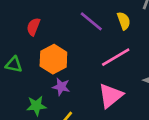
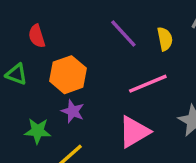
red semicircle: (33, 27) -> (37, 36), moved, turned -48

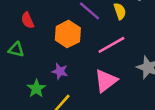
orange hexagon: (68, 75) -> (68, 34), moved
green star: (38, 131) -> (36, 88), turned -30

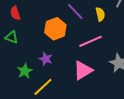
red semicircle: (28, 20) -> (15, 13), moved

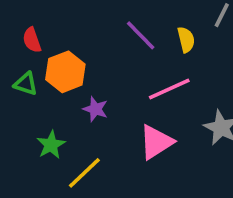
orange hexagon: (55, 29) -> (65, 72), moved
purple star: (46, 59) -> (95, 109), moved

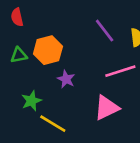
red semicircle: (32, 40) -> (17, 17), moved
green triangle: (26, 84) -> (19, 55), turned -36
yellow line: (84, 173) -> (53, 124), turned 68

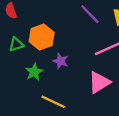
green star: (31, 101) -> (34, 72), moved

